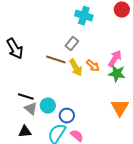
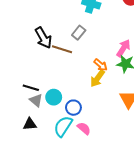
black arrow: (15, 49) -> (43, 38), moved
orange arrow: (93, 66) -> (101, 65), moved
yellow arrow: (76, 68) -> (97, 78), moved, turned 66

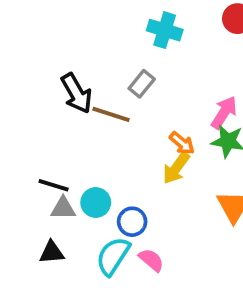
gray triangle: (36, 100) -> (63, 208), turned -40

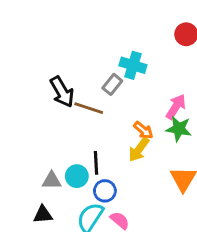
cyan cross: (165, 30) -> (133, 65), moved
black line: (54, 185) -> (96, 163), moved, turned 70

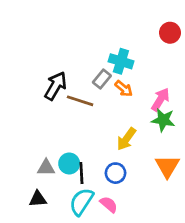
black arrow: (62, 92) -> (56, 86), turned -120
orange arrow: (143, 130) -> (124, 89), moved
black line: (96, 163) -> (81, 173), moved
blue circle: (105, 191) -> (115, 173), moved

